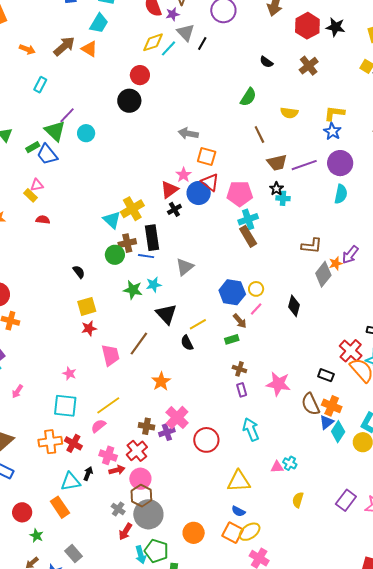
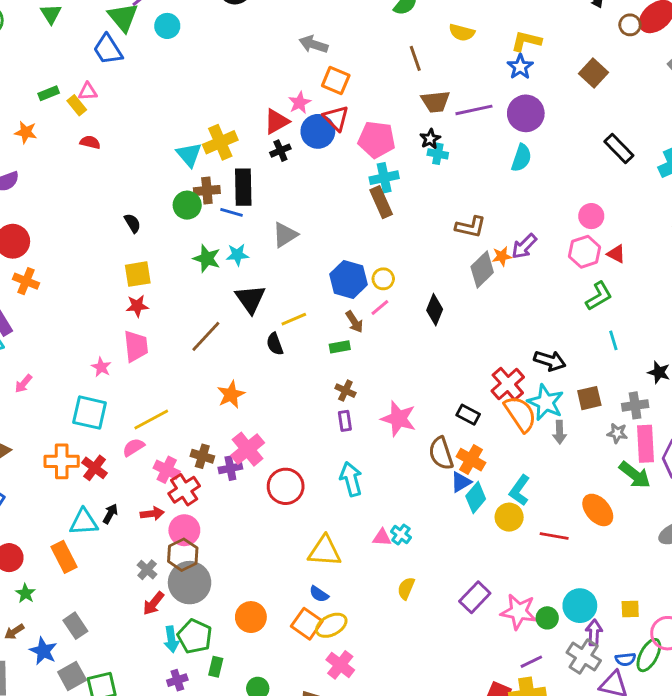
green rectangle: (33, 147) -> (49, 93), moved
pink trapezoid: (110, 355) -> (136, 346), moved
pink cross: (108, 455) -> (167, 470), moved

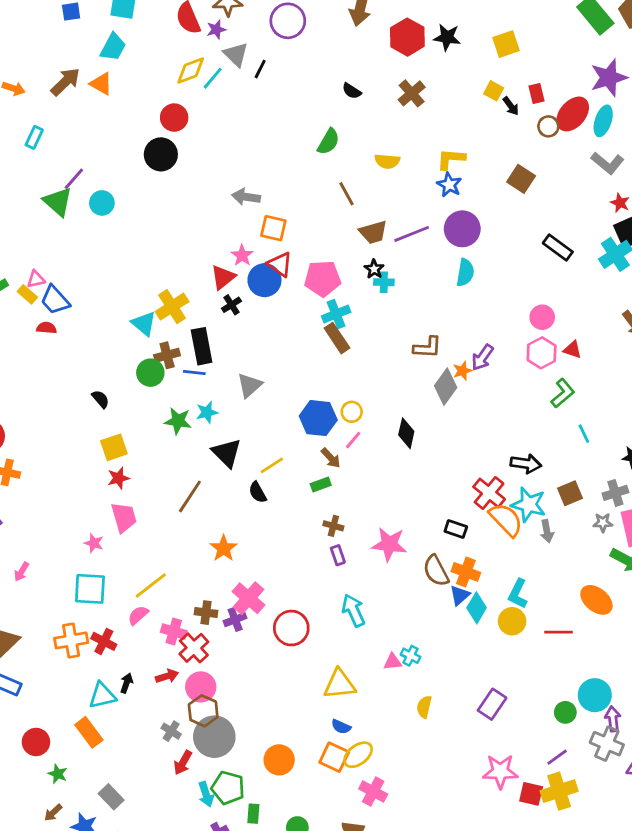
blue trapezoid: (108, 49) -> (55, 300), moved
pink star: (519, 612) -> (500, 771), moved

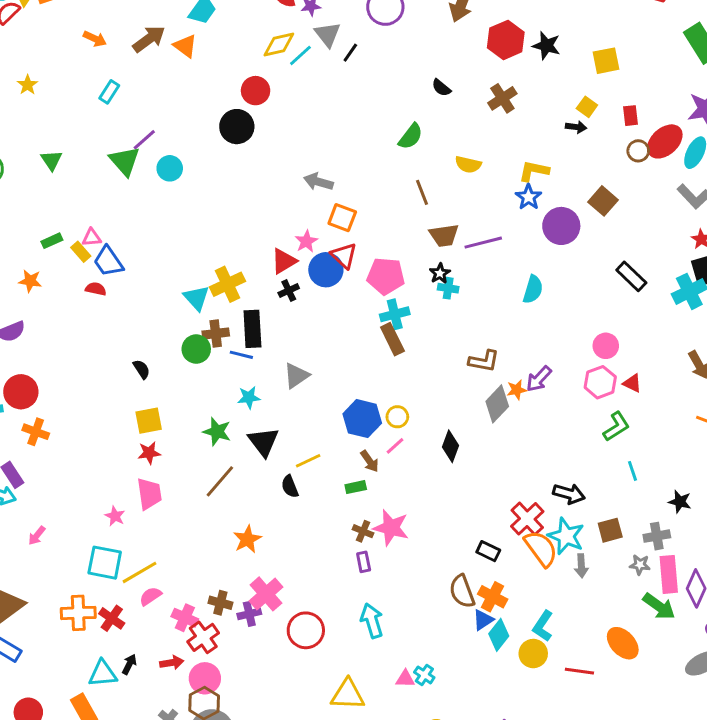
black arrow: (511, 106) -> (576, 127), moved, turned -54
purple circle: (462, 229) -> (561, 226), moved
green star: (178, 421) -> (217, 432), moved
pink star: (389, 544) -> (391, 528), moved
yellow line: (151, 586) -> (139, 572), moved

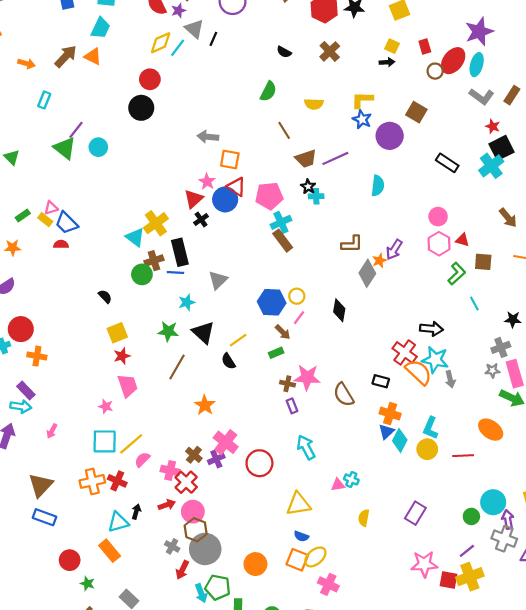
brown square: (610, 530) -> (483, 262), moved, turned 30
brown semicircle: (462, 591) -> (344, 395), moved
brown cross: (220, 603) -> (194, 455), turned 35

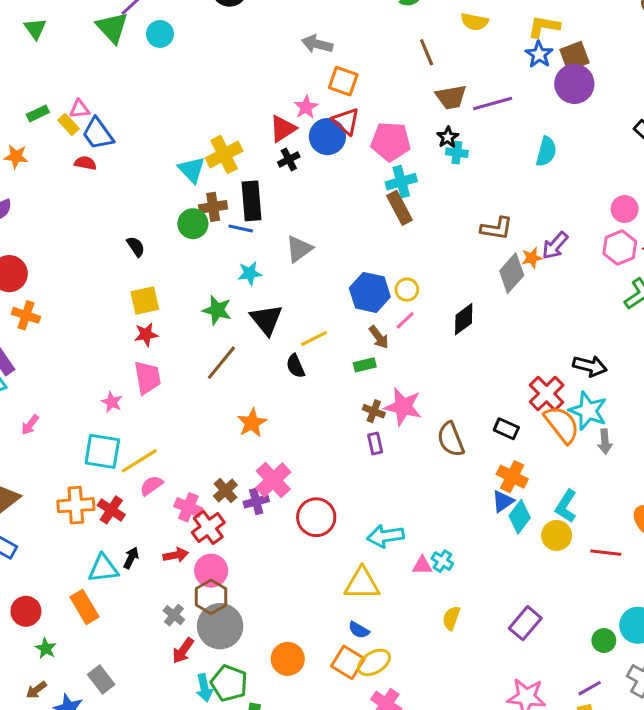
brown square: (416, 112) -> (575, 56), moved, turned 30
black diamond: (339, 310) -> (464, 319), turned 35
cyan arrow: (306, 447) -> (385, 536), moved, turned -80

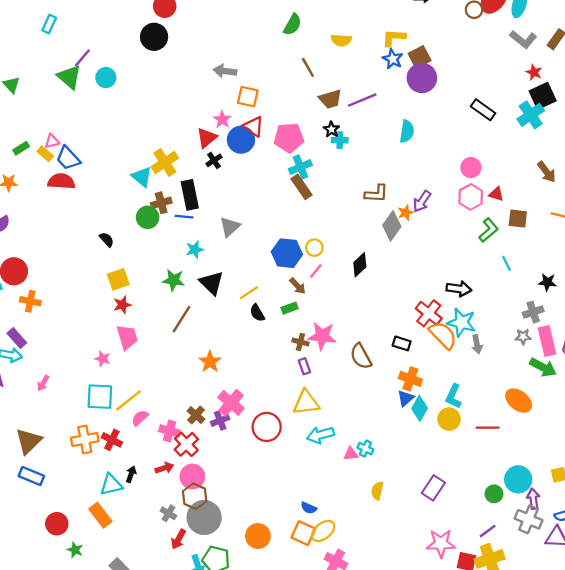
red semicircle: (85, 163) -> (61, 181), size x1.6
black semicircle: (295, 366) -> (257, 313), moved
yellow triangle: (362, 584) -> (306, 402), moved

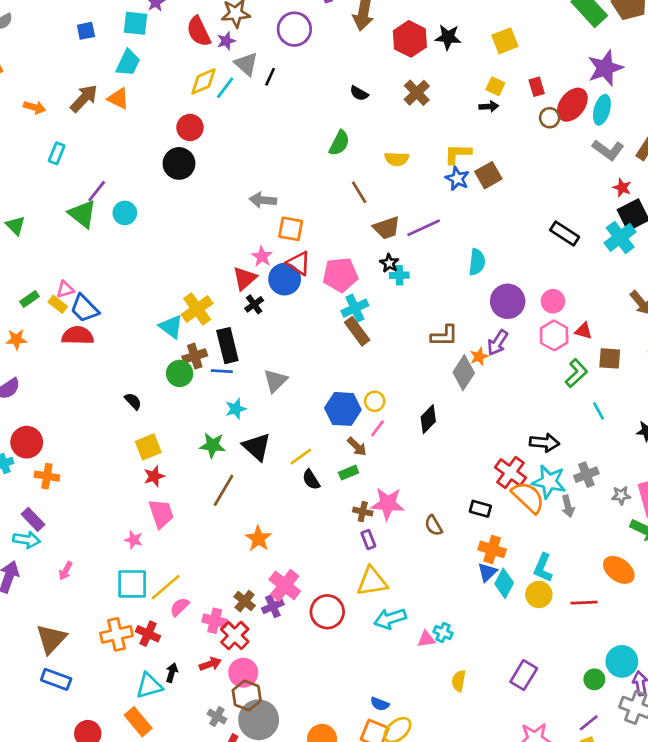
purple circle: (422, 78) -> (508, 301), moved
gray cross: (533, 312) -> (586, 475), moved
brown semicircle: (361, 356) -> (433, 525), size x0.7

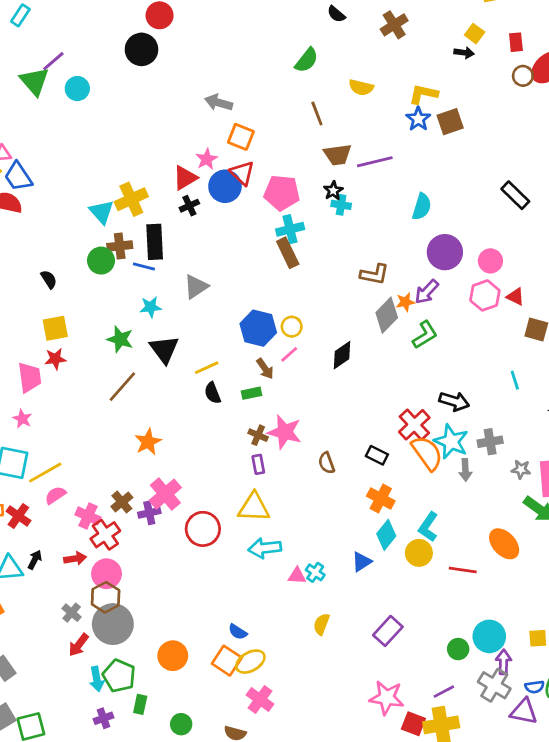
green L-shape: (576, 373) -> (425, 335), moved
pink trapezoid: (161, 514) -> (30, 377), moved
blue triangle: (487, 572) -> (362, 562), moved

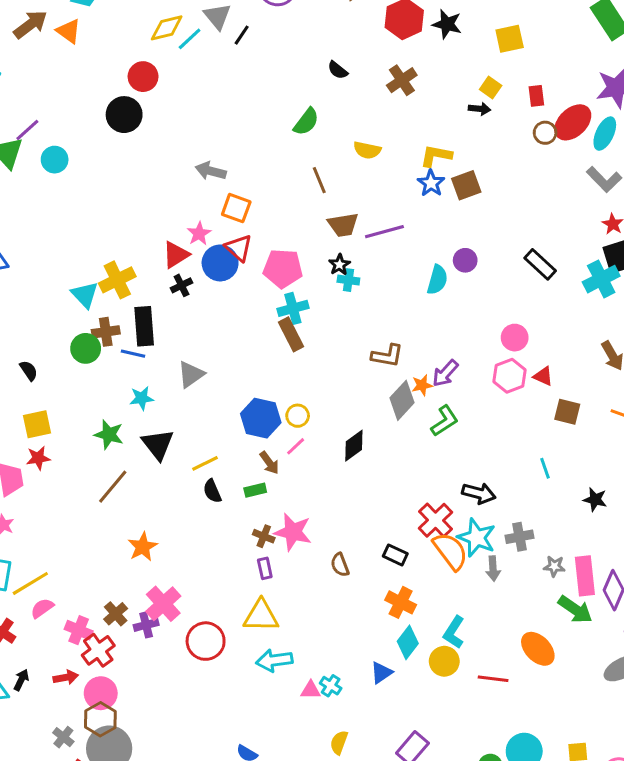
purple circle: (445, 252) -> (465, 260), moved, size x0.6

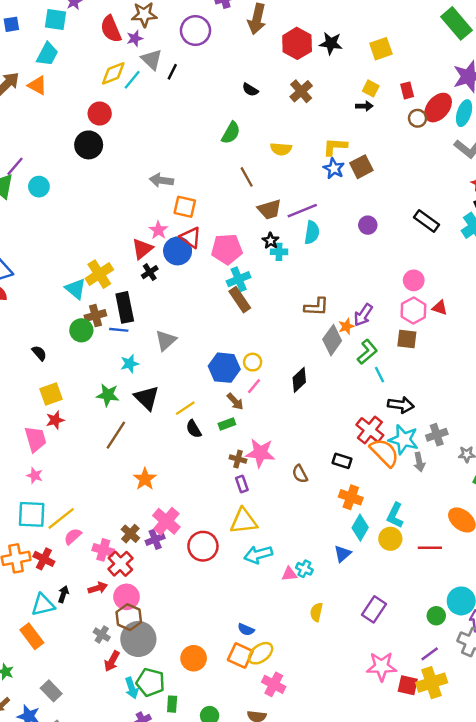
cyan semicircle: (437, 280) -> (312, 232), moved
brown square: (567, 412) -> (407, 339), moved
cyan line: (545, 468) -> (379, 375), moved

